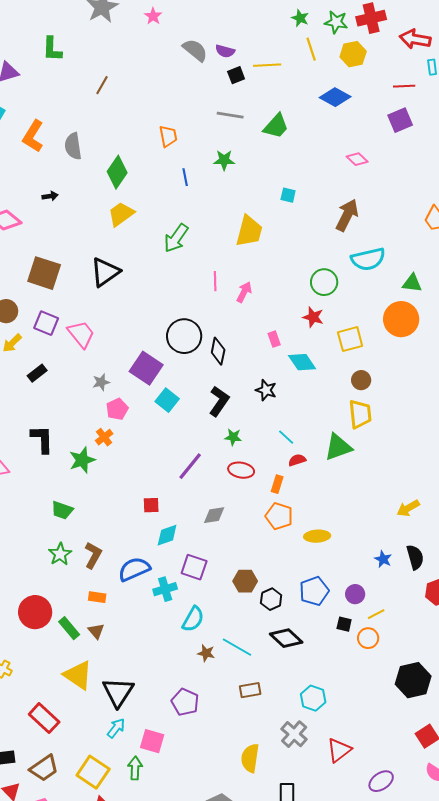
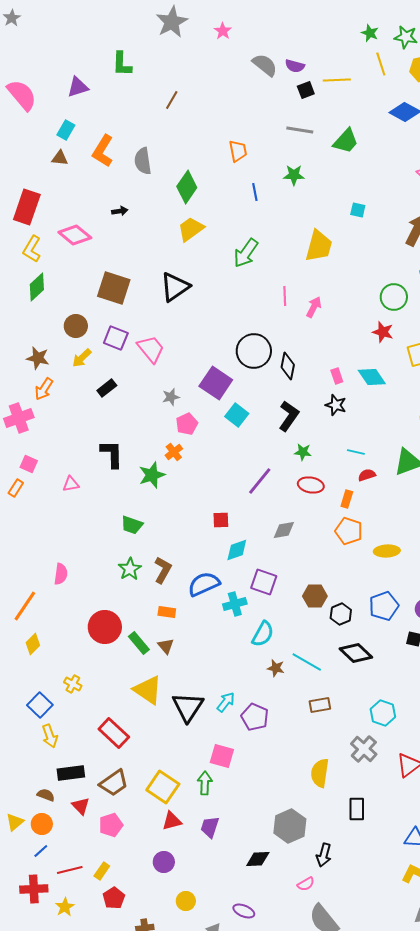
pink rectangle: (274, 339) -> (337, 376), moved
cyan line: (286, 437) -> (356, 452), turned -30
cyan arrow: (116, 728) -> (226, 702), moved

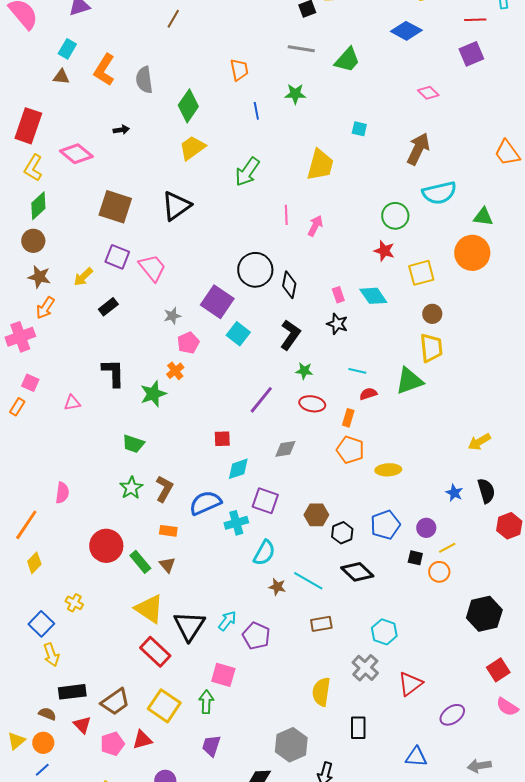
brown circle: (76, 326) -> (33, 241), moved
red rectangle: (114, 733) -> (155, 652), moved
red triangle: (172, 821) -> (142, 740), moved

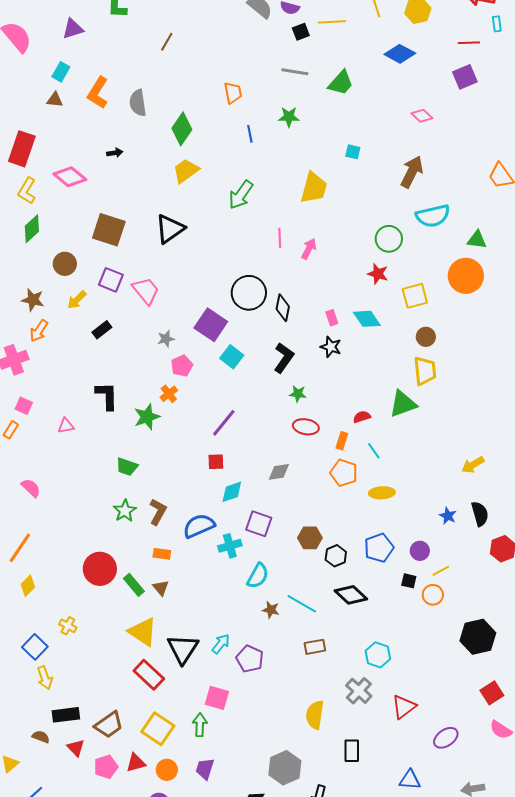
brown circle: (33, 241) -> (65, 264), moved
cyan line: (357, 371) -> (374, 451), moved, turned 42
purple line: (261, 400) -> (224, 423), moved
pink semicircle: (62, 493) -> (31, 488), moved, turned -55
orange circle: (43, 743) -> (167, 770), moved

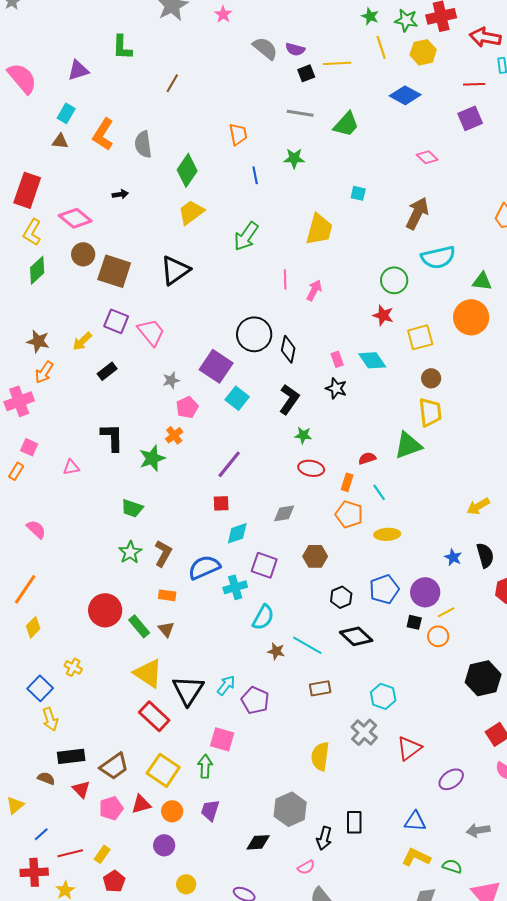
brown circle: (65, 264) -> (83, 254), moved
brown hexagon: (310, 538) -> (315, 556), moved
purple circle: (420, 551) -> (425, 592), size x1.5
black rectangle: (352, 751) -> (354, 822), moved

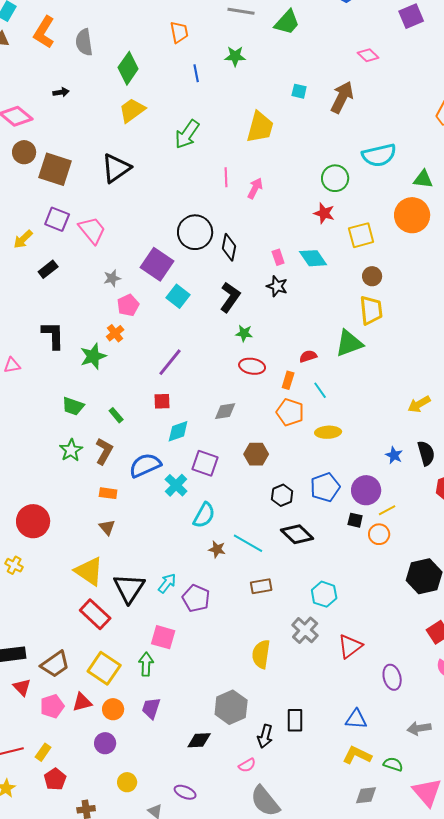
brown arrow: (417, 213) -> (342, 97), moved
cyan cross: (235, 587) -> (176, 485), turned -30
red circle: (105, 610) -> (33, 521), moved
green rectangle: (139, 626) -> (116, 415), moved, size x0.7
purple ellipse: (451, 779) -> (392, 677), turned -70

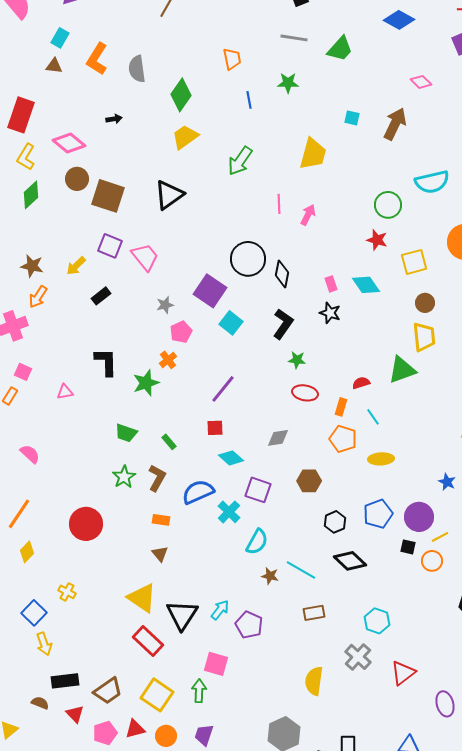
cyan diamond: (178, 431) -> (231, 458), turned 60
red circle: (33, 521) -> (86, 524), moved

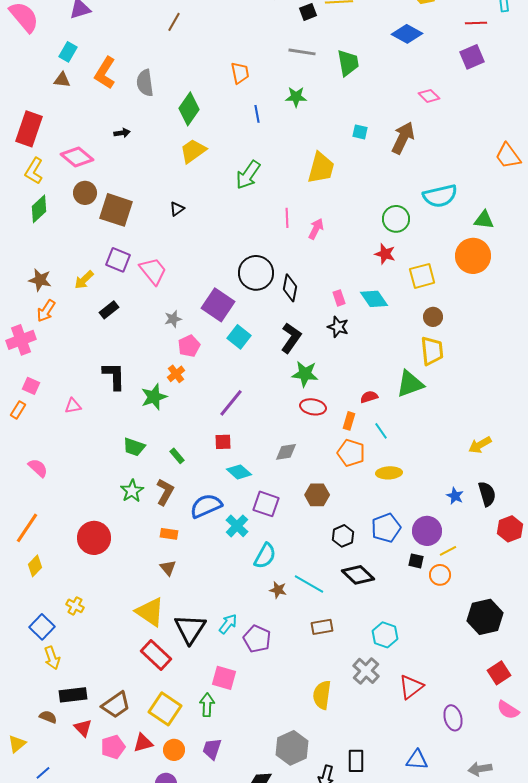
green trapezoid: (340, 49) -> (348, 63), turned -52
black triangle: (169, 195) -> (177, 209), size x0.5
green star: (297, 360) -> (305, 374), size x1.5

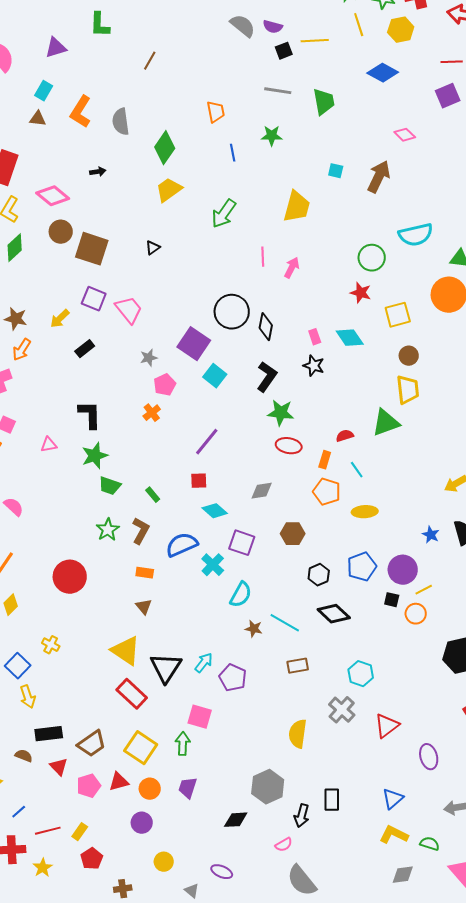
green star: (154, 397) -> (95, 456), moved
blue triangle: (417, 760) -> (393, 799), turned -45

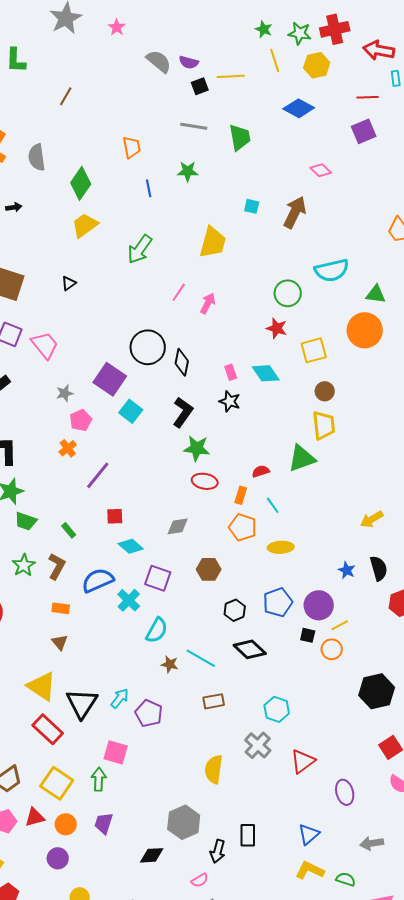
pink line: (263, 257) -> (179, 292), turned 36
purple line: (207, 442) -> (98, 475), moved

